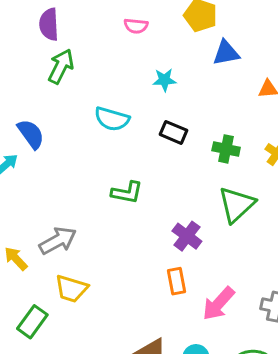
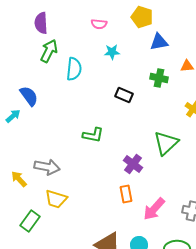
cyan star: (164, 80) -> (112, 52), moved
cyan semicircle: (112, 119) -> (74, 69), moved, turned -100
green cross: (226, 149) -> (159, 78), moved
gray arrow: (58, 241) -> (47, 167), turned 40

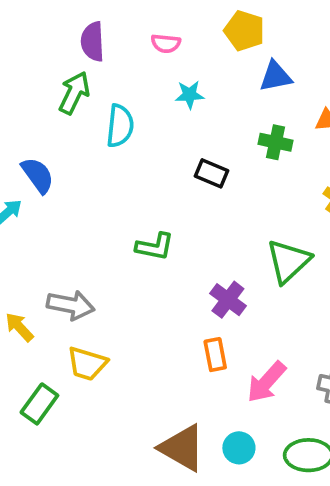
purple semicircle: (41, 23) -> (93, 42), moved

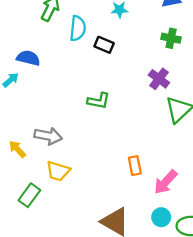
black rectangle: (211, 173) -> (104, 45), moved
blue semicircle: (38, 175) -> (28, 58), turned -40
purple cross: (228, 300) -> (159, 79), moved
cyan circle: (239, 448) -> (161, 217), moved

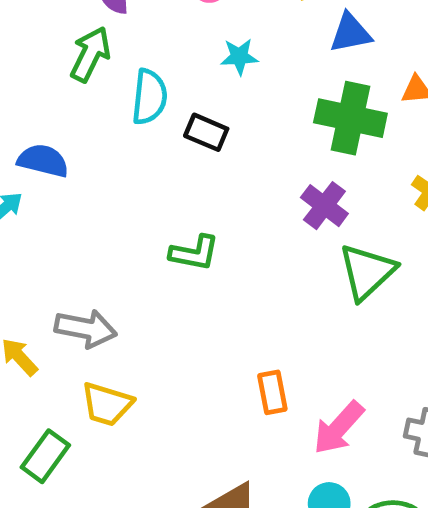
green cross: (171, 38) -> (350, 118), size x1.6

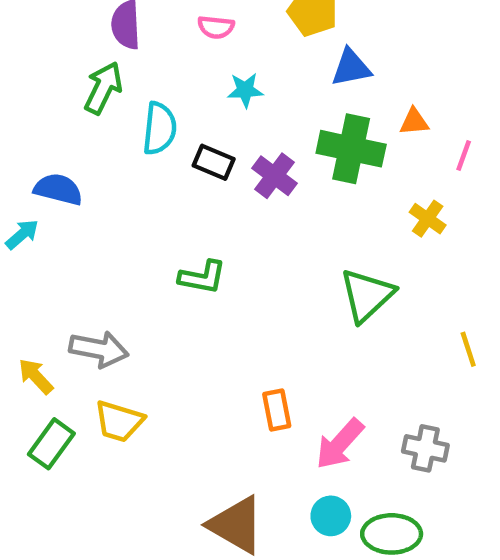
purple cross: (324, 206) -> (274, 176), moved
green rectangle: (45, 456) -> (51, 444), moved

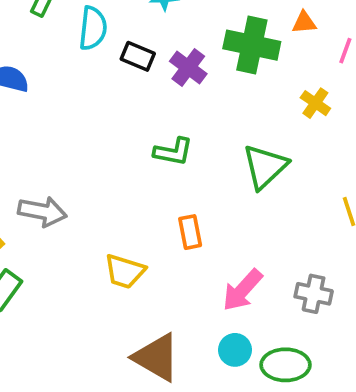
green L-shape: (202, 277) -> (173, 152), moved
orange rectangle: (277, 410) -> (190, 232), moved
yellow trapezoid: (119, 421) -> (125, 271), moved

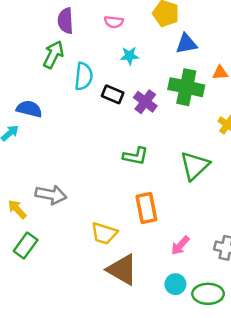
orange rectangle: (190, 232) -> (146, 208), size x1.4
pink arrow: (242, 290) -> (180, 245), size x0.7
brown triangle: (156, 357) -> (122, 270), moved

